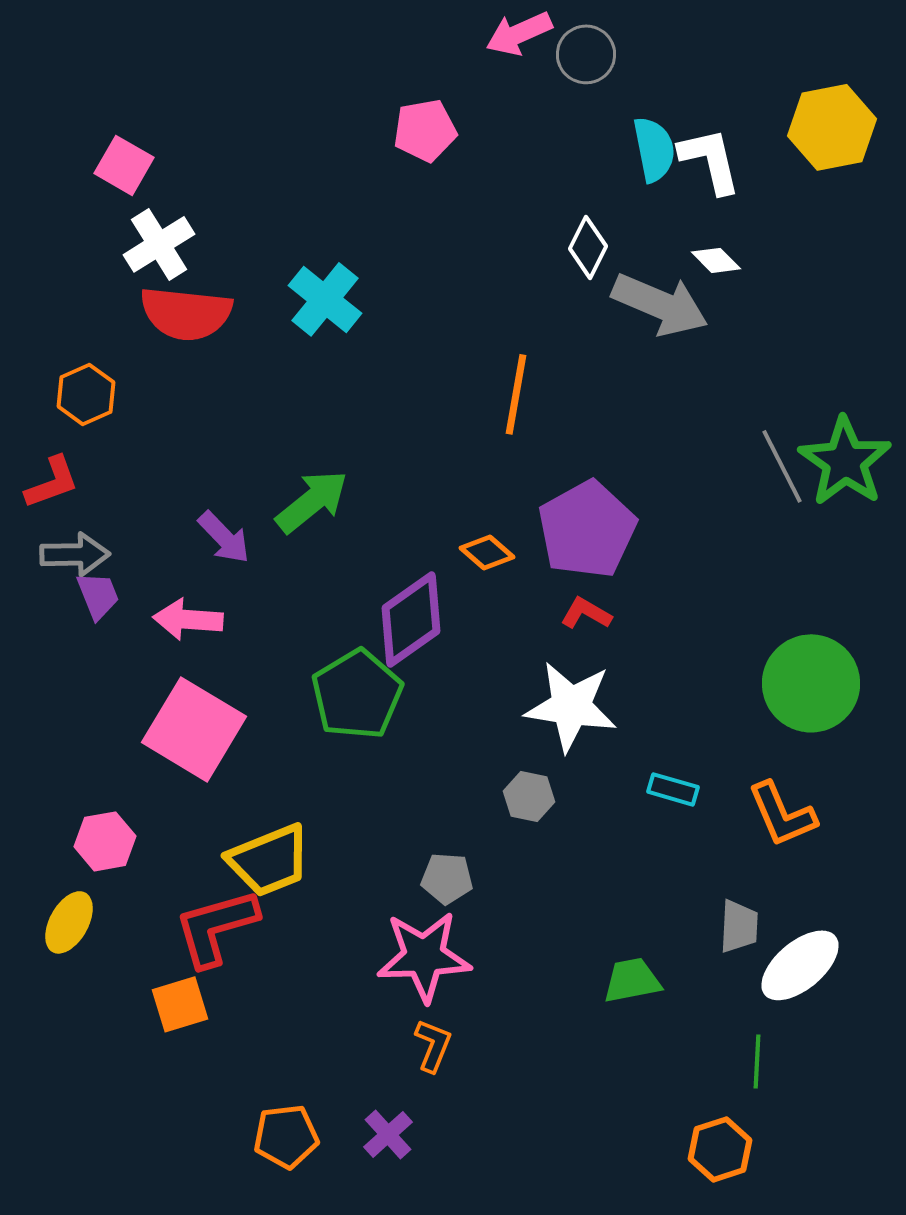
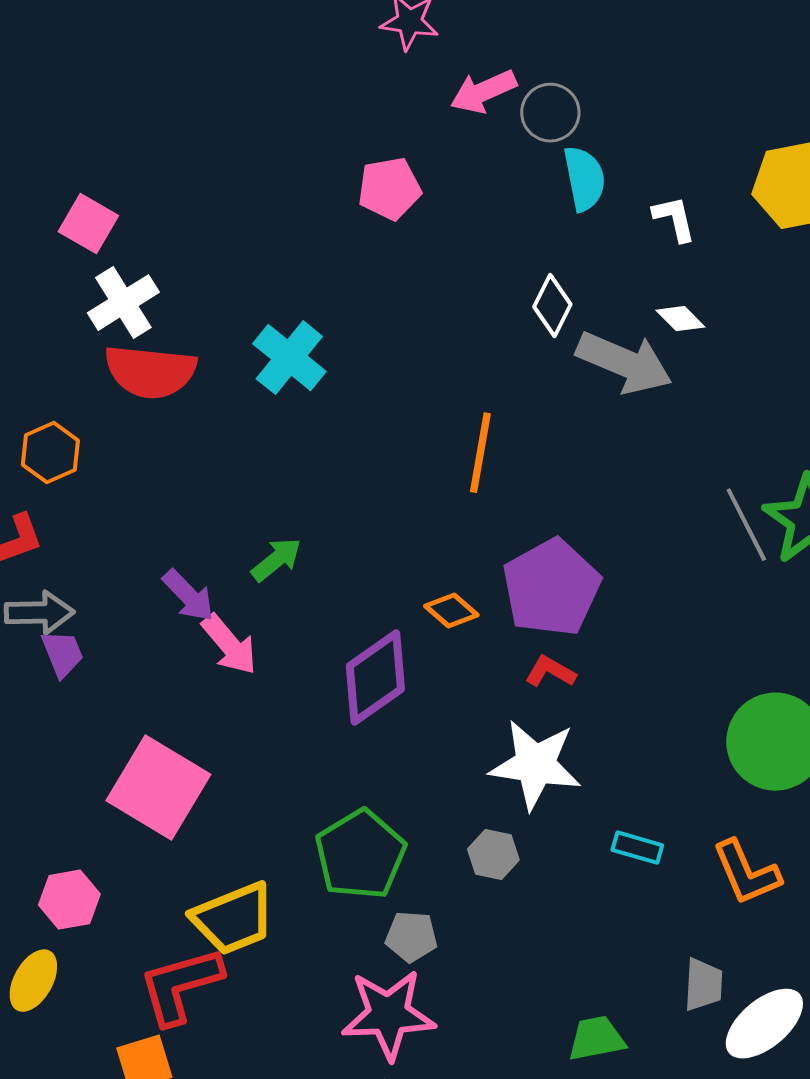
cyan semicircle: (654, 149) -> (584, 179), moved
white L-shape: (710, 160) -> (674, 219), size x0.7
green arrow: (312, 501) -> (276, 560), size x0.7
pink arrow: (188, 619) -> (229, 645), moved, turned -134
green pentagon: (357, 694) -> (360, 855), moved

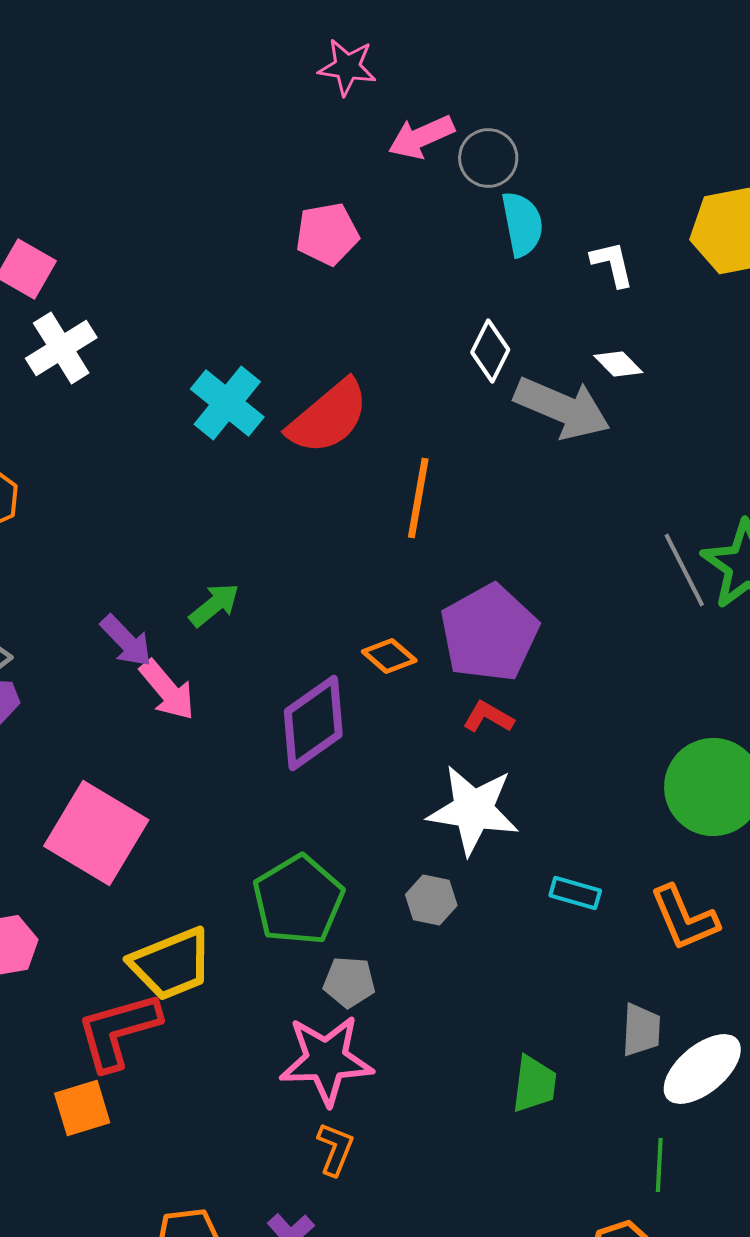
red semicircle: (150, 372) -> (328, 417), moved, turned -46
green trapezoid: (596, 1039) -> (534, 1084), turned 108

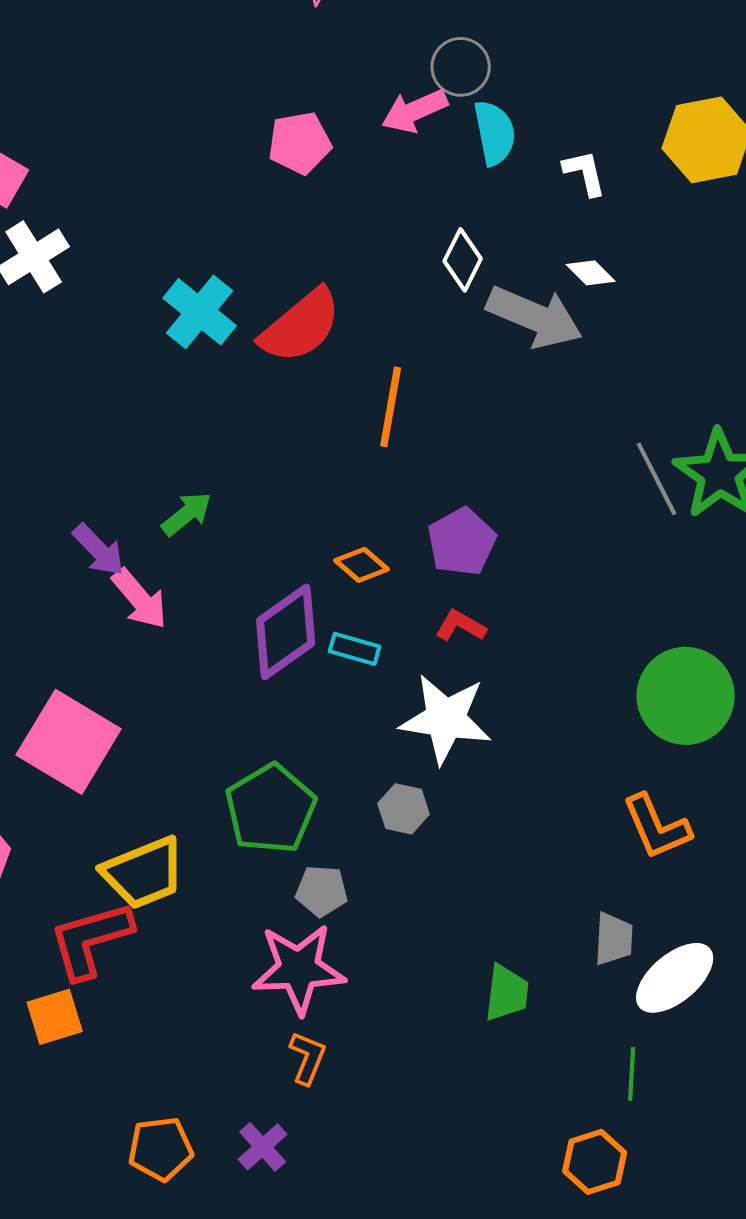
pink arrow: (421, 137) -> (415, 111), moved
purple pentagon: (489, 633) -> (462, 542), size x0.7
cyan rectangle: (575, 893) -> (355, 649), moved

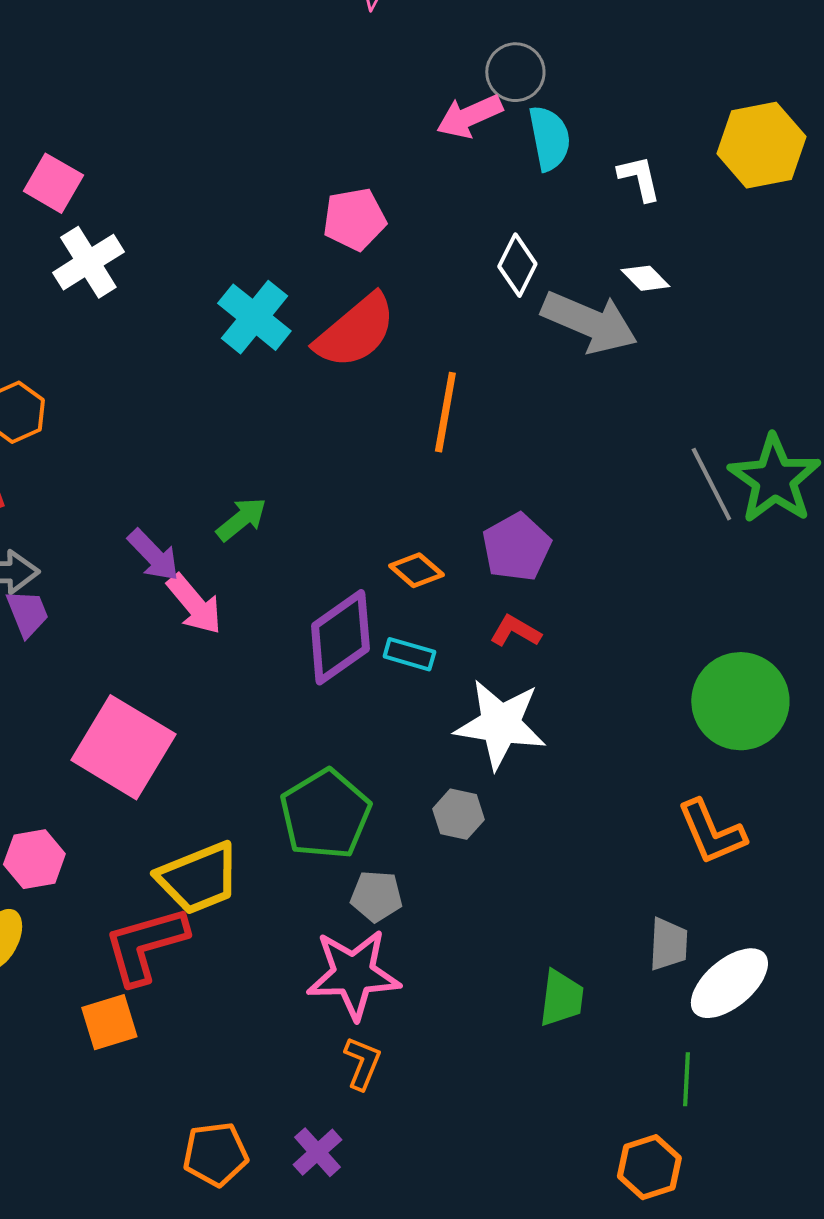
pink pentagon: (300, 143) -> (354, 219), moved

